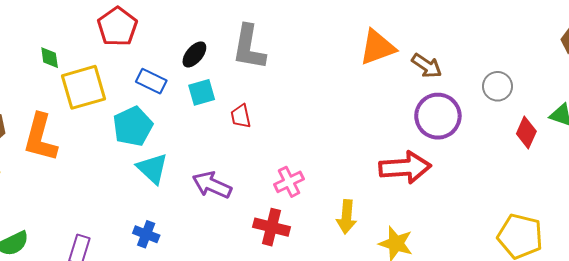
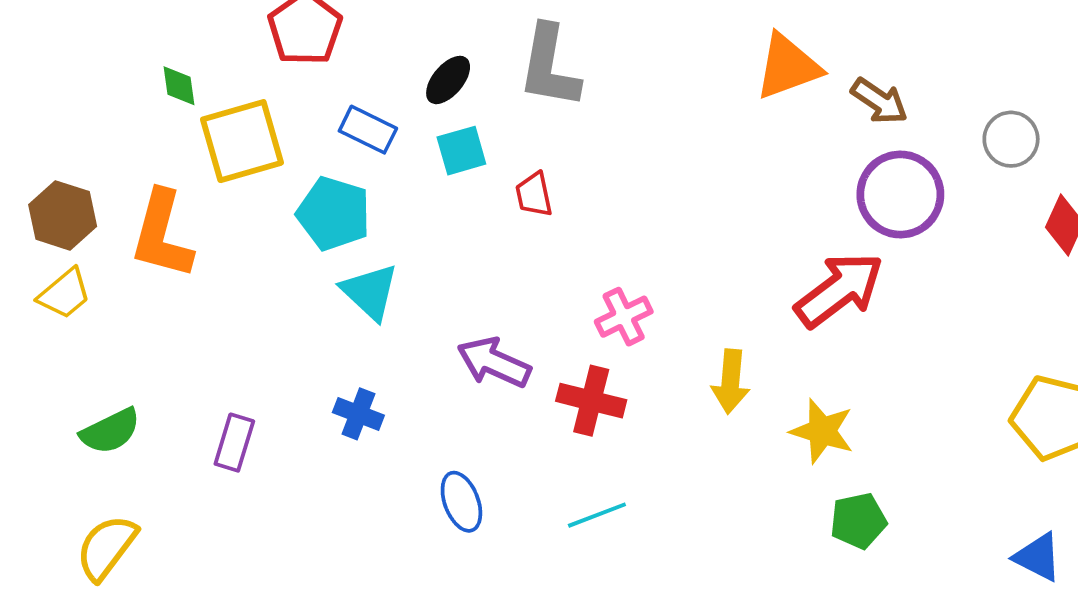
cyan pentagon: (133, 126) -> (334, 214), turned -30
red arrow: (405, 167) -> (839, 290), turned -33
purple arrow: (212, 185) -> (494, 362), moved

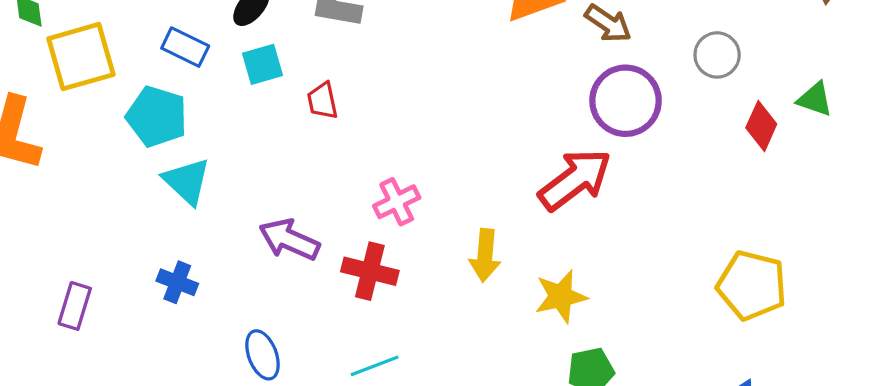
yellow star: (822, 431) -> (561, 296), turned -30

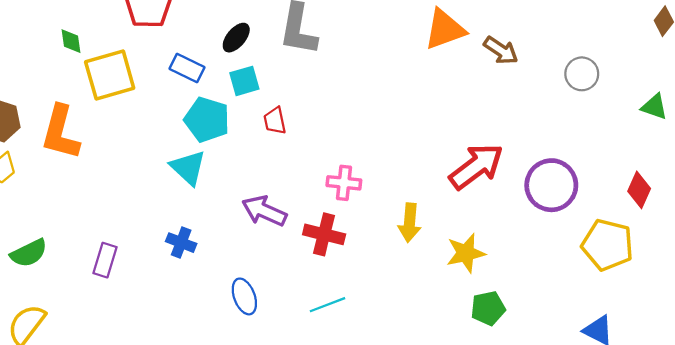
red trapezoid: (322, 101) -> (275, 121), moved
purple circle: (626, 101) -> (551, 185), moved
cyan pentagon: (157, 117) -> (207, 120), moved
red diamond: (761, 126) -> (639, 190), moved
pink cross: (397, 202) -> (344, 183), turned 32

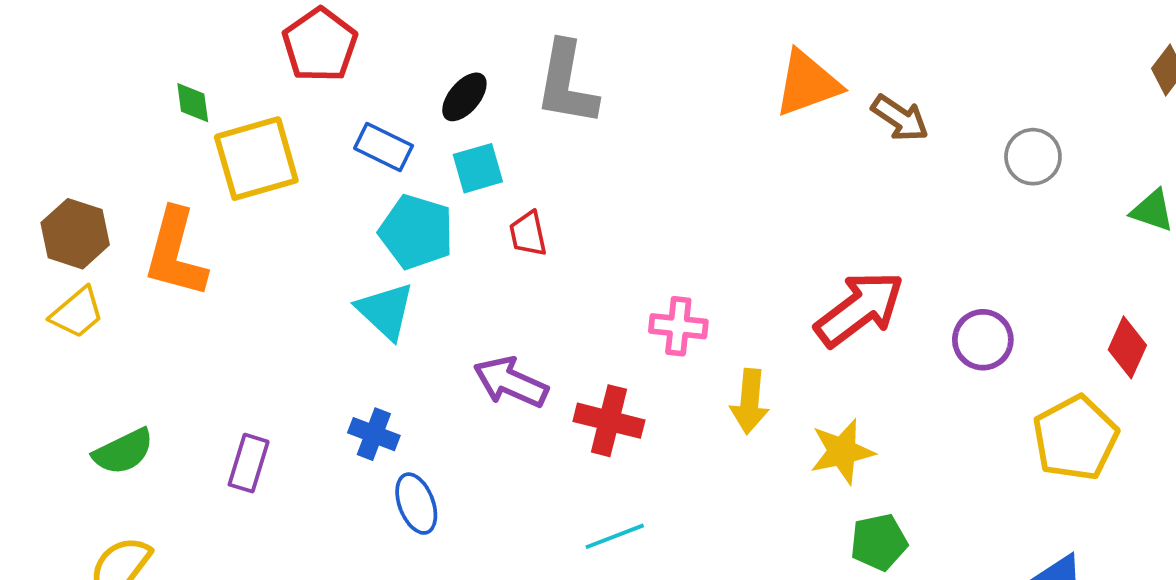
pink cross: (344, 183) -> (678, 326), moved
purple circle: (551, 185) -> (983, 340), size x0.7
yellow pentagon: (608, 245) -> (1075, 438), turned 30
blue ellipse: (244, 296) -> (416, 504), moved

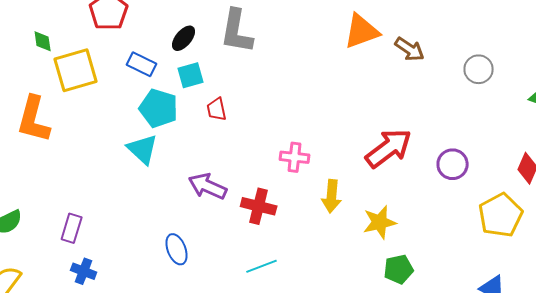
blue cross: (374, 434) -> (84, 271), moved
blue ellipse: (416, 504) -> (177, 249), moved

